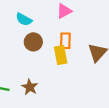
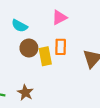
yellow rectangle: (61, 55) -> (45, 56), moved

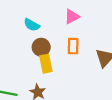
yellow rectangle: (45, 56) -> (46, 64), moved

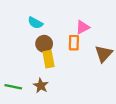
pink triangle: (72, 17) -> (83, 27), moved

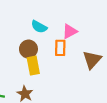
cyan semicircle: (35, 23) -> (39, 27), moved

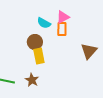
pink triangle: (70, 31) -> (63, 17), moved
orange rectangle: (60, 48) -> (62, 29), moved

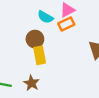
orange rectangle: (62, 29) -> (66, 24), turned 64

